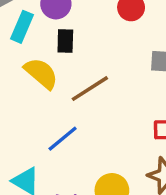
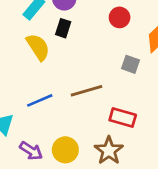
brown line: (90, 89) -> (86, 91), moved

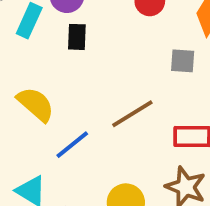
yellow semicircle: (38, 47) -> (36, 104), moved

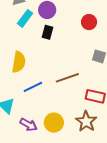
yellow semicircle: (36, 104) -> (19, 62), turned 45

